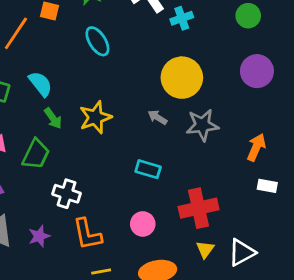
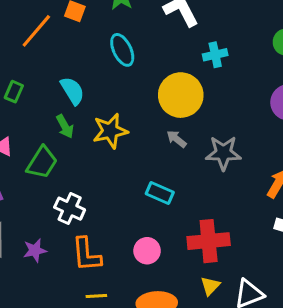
cyan cross: (182, 18) -> (215, 55), moved
yellow circle: (182, 78) -> (181, 95), moved
cyan semicircle: (40, 84) -> (72, 91), moved

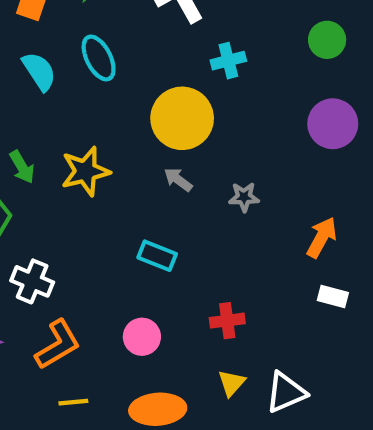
cyan semicircle: (72, 91) -> (39, 71), moved
gray star: (223, 153) -> (244, 197), size x0.6
red cross: (209, 241) -> (227, 321), size x0.6
orange L-shape: (86, 254) -> (58, 345), turned -114

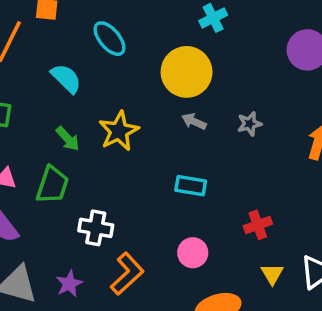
cyan semicircle: (39, 71) -> (66, 78), moved

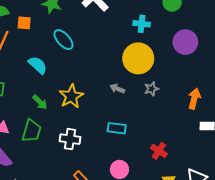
cyan cross: (213, 18) -> (142, 24), moved, turned 35
yellow circle: (187, 72) -> (138, 58), moved
red cross: (258, 225) -> (159, 151), turned -35
white cross: (96, 228) -> (70, 139), moved

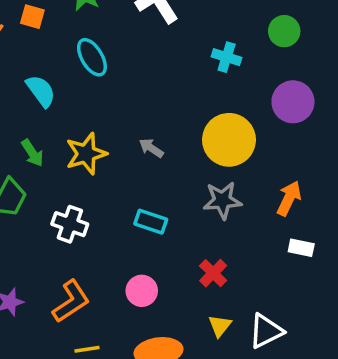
yellow circle: (138, 58) -> (229, 140), moved
gray arrow: (117, 89) -> (151, 148), moved
gray star: (151, 89) -> (222, 200), moved, size x1.5

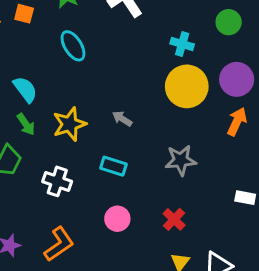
cyan semicircle: (41, 91) -> (25, 89), moved
yellow circle: (229, 140) -> (187, 86), moved
orange arrow: (289, 198) -> (237, 122), moved
cyan rectangle: (151, 222) -> (113, 166), moved
pink circle: (142, 291) -> (117, 219), moved

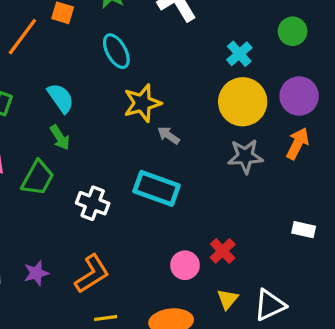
cyan cross: (182, 44) -> (239, 54), turned 30
yellow star: (70, 124) -> (142, 103), moved
gray star: (181, 160) -> (245, 156), moved
cyan rectangle: (113, 166) -> (157, 188), size x1.5
pink circle: (117, 219) -> (185, 265), moved

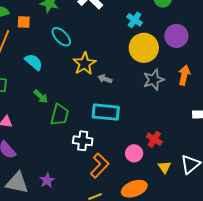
cyan semicircle: (61, 98) -> (34, 62), moved
orange arrow: (298, 144) -> (184, 75), moved
green trapezoid: (38, 178) -> (60, 115), moved
white cross: (93, 203) -> (83, 141), moved
orange L-shape: (92, 274) -> (100, 166), moved

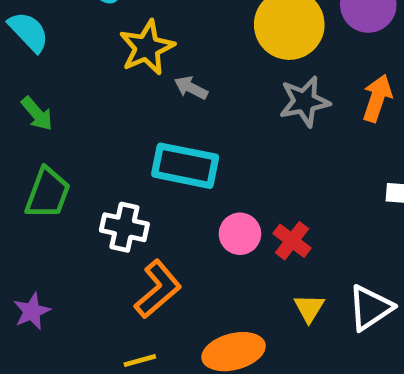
green trapezoid: (60, 115) -> (48, 193), moved
pink circle: (134, 153) -> (240, 234), moved

